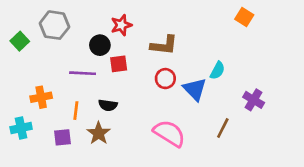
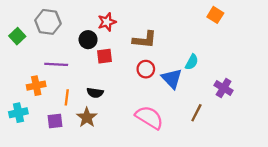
purple line: (83, 73) -> (56, 64), moved

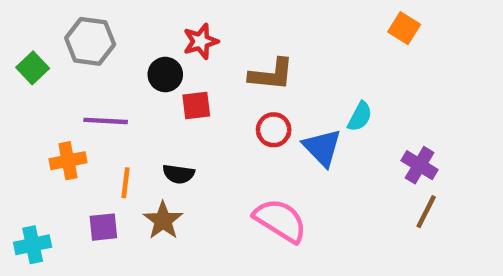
cyan cross: (18, 113) -> (33, 245), moved
brown line: (196, 113) -> (426, 212), moved

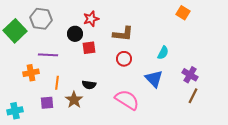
green square: (33, 68) -> (15, 31), size x1.6
blue triangle: (322, 147) -> (154, 79), moved
black semicircle: (179, 174) -> (89, 85), moved

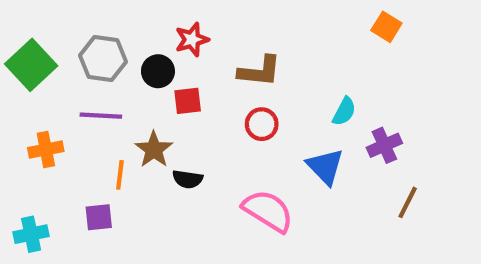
gray hexagon: (41, 19) -> (103, 59), moved
orange cross: (31, 73) -> (46, 150), moved
purple cross: (190, 75) -> (384, 145), moved, turned 35
brown star: (74, 100) -> (154, 150), moved

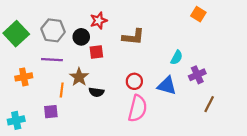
red circle: (262, 124) -> (134, 81), moved
blue triangle: (325, 166) -> (167, 86), turned -30
pink semicircle: (268, 211) -> (138, 108), turned 72

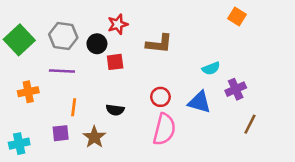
cyan semicircle: (177, 57) -> (211, 68), turned 40
brown star: (79, 77) -> (94, 137), moved

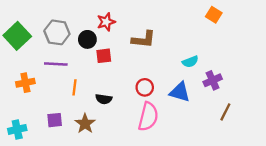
orange line: (74, 107) -> (75, 87), moved

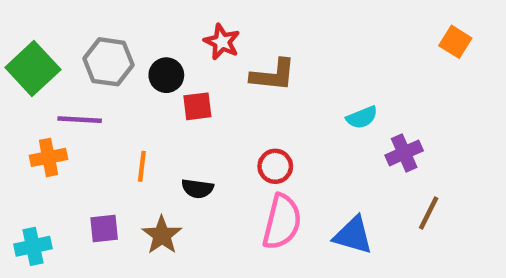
orange square: (214, 15) -> (455, 42), moved
red star: (106, 22) -> (222, 42), moved, turned -30
purple line: (56, 64) -> (80, 120), moved
blue triangle: (180, 92) -> (353, 235), moved

